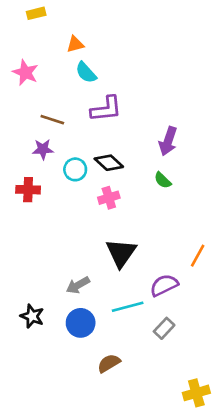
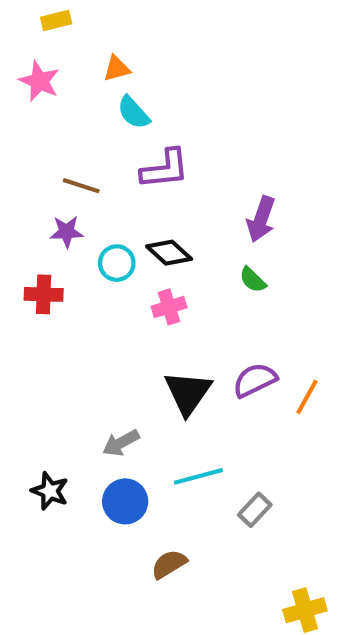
pink star: (25, 73) -> (39, 81), moved
purple semicircle: (164, 285) -> (255, 380), moved

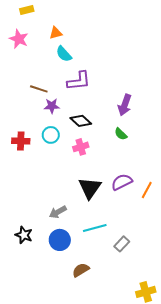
purple star: (67, 232) -> (52, 106), moved
cyan circle: (117, 263) -> (51, 135), moved

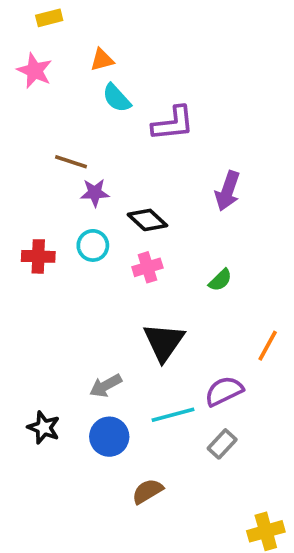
purple L-shape: (79, 81) -> (173, 123), moved
green semicircle: (121, 134) -> (220, 280), moved, turned -88
purple semicircle: (122, 182) -> (224, 391), moved

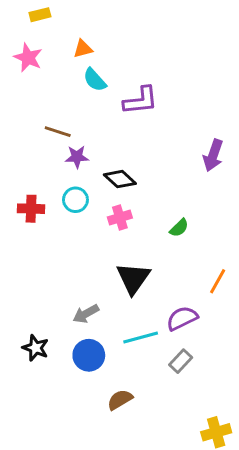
purple arrow: (228, 191) -> (213, 155), moved

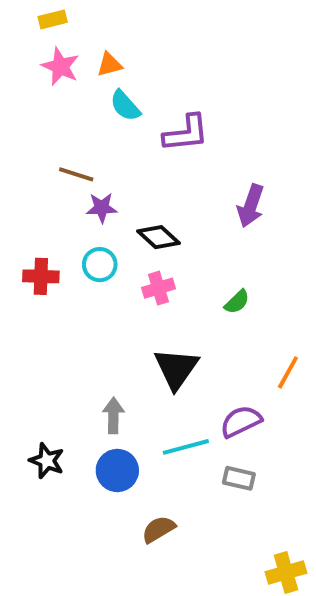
pink star: (28, 58) -> (60, 67), moved
purple arrow: (213, 155) -> (251, 206), moved
gray arrow: (86, 314) -> (113, 416), turned 120
gray rectangle: (181, 361) -> (239, 478), turned 60

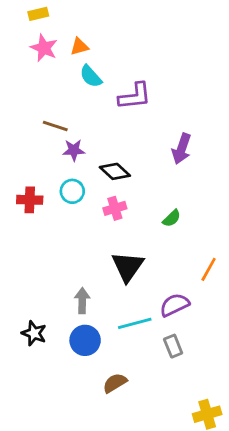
gray rectangle: (239, 478) -> (173, 346), turned 55

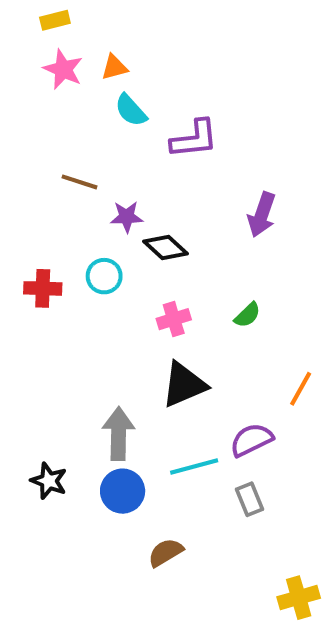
purple star: (74, 150) -> (127, 217), moved
pink cross: (115, 208) -> (174, 319), moved
black triangle: (128, 267) -> (184, 385), turned 32
gray arrow: (82, 301) -> (118, 434), size x1.4

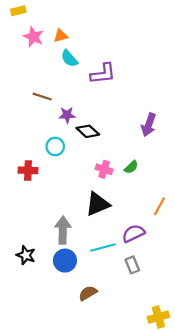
yellow rectangle: (55, 20) -> (18, 11), moved
purple arrow: (262, 215) -> (149, 125), moved
red cross: (43, 288) -> (28, 170), moved
pink cross: (174, 319) -> (104, 169), moved, turned 35

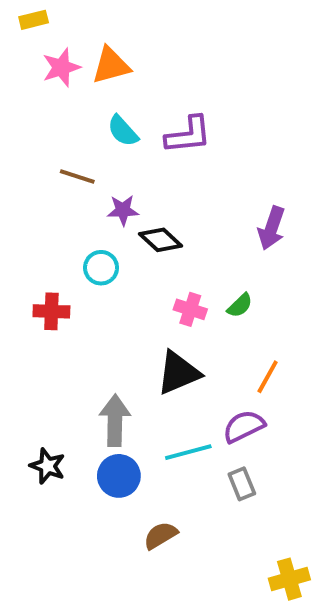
orange triangle: (61, 36) -> (111, 65), size x1.5
pink star: (33, 37) -> (61, 67), turned 30
cyan semicircle: (69, 59) -> (123, 131), moved
orange line: (159, 206) -> (268, 377), moved

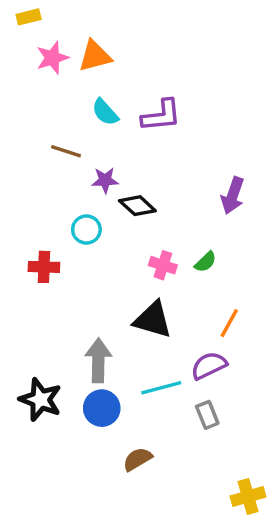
black triangle: (178, 373) -> (153, 320), turned 39
black star: (47, 466) -> (40, 400), size x1.4

